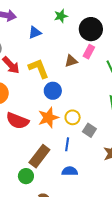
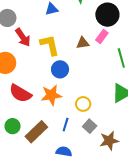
yellow circle: (73, 117) -> (83, 104), moved
gray square: (89, 130) -> (90, 126), moved
green circle: (26, 176) -> (13, 126), moved

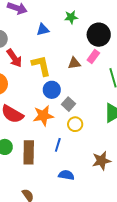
gray square: (90, 126) -> (69, 104), moved
brown rectangle: (36, 132) -> (29, 152), turned -45
blue semicircle: (64, 151) -> (66, 175), moved

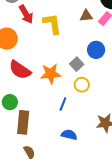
brown triangle: (74, 63) -> (86, 16), moved
blue circle: (52, 90) -> (96, 50), moved
brown rectangle: (29, 152) -> (23, 122), moved

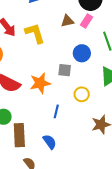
gray square: (77, 64) -> (65, 70), turned -32
yellow circle: (82, 85) -> (82, 94), moved
blue semicircle: (69, 135) -> (50, 142), moved, turned 49

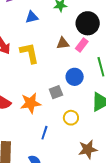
gray square: (65, 70) -> (56, 92), turned -32

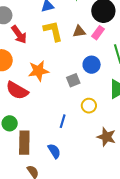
yellow L-shape: (29, 53) -> (53, 31), moved
orange star: (31, 103) -> (38, 71), moved
brown star: (88, 149) -> (106, 137), turned 30

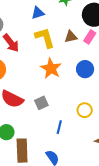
orange star: (38, 71) -> (51, 68), moved, turned -30
gray square: (73, 80) -> (41, 103), moved

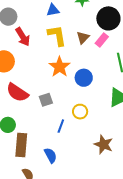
brown triangle: (71, 37) -> (83, 38), turned -40
blue circle: (85, 69) -> (84, 78), moved
yellow circle: (85, 110) -> (80, 112), moved

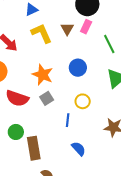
orange star: (60, 67) -> (43, 75), moved
blue semicircle: (51, 155) -> (79, 149), moved

